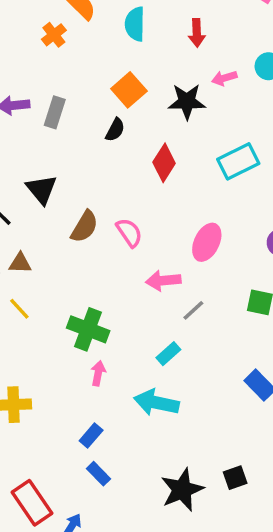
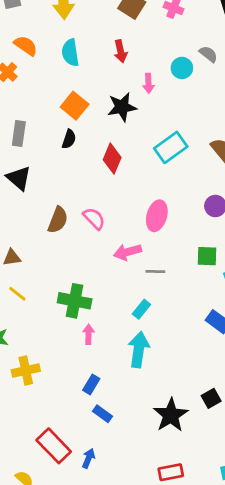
pink arrow: (224, 78) -> (148, 83), turned -66
black triangle: (42, 189) -> (19, 178), moved
gray line: (193, 310) -> (155, 272), turned 54
cyan arrow: (156, 403) -> (139, 350), turned 96

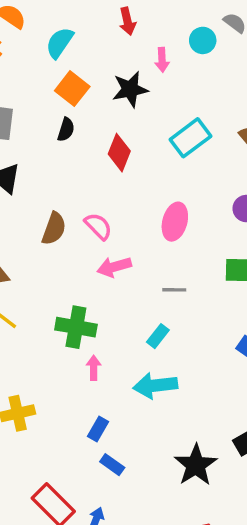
cyan semicircle: (70, 53) -> (60, 43), moved, turned 44
pink arrow: (128, 252) -> (114, 267), moved
cyan arrow: (139, 350) -> (155, 386), turned -104

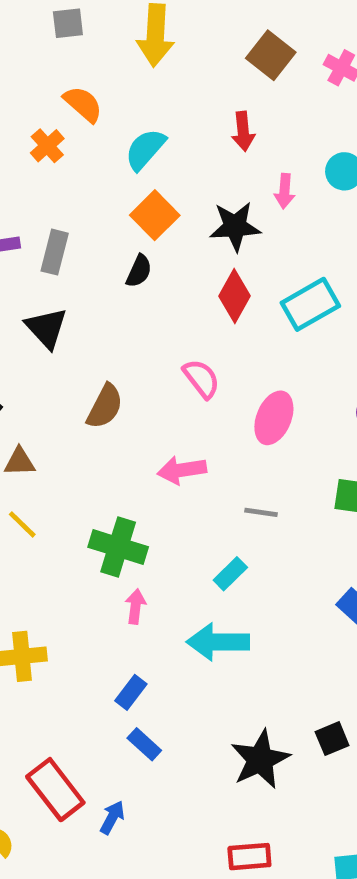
red diamond: (119, 153) -> (235, 296), moved
pink semicircle: (98, 226) -> (201, 379), moved

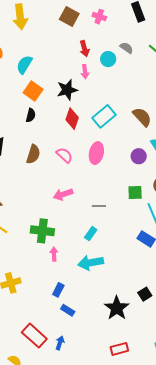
red arrow: (243, 131) -> (84, 49), moved
brown semicircle: (105, 406) -> (33, 154), moved
pink ellipse: (274, 418) -> (96, 153), moved

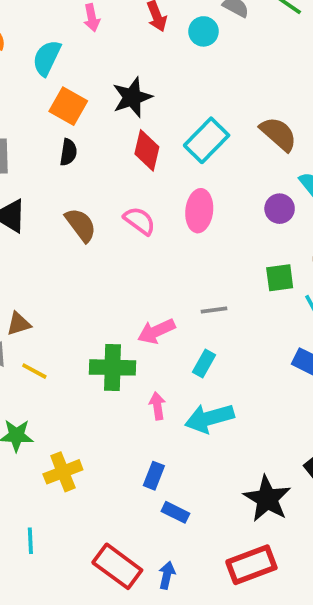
pink arrow: (85, 72) -> (92, 18), moved
brown semicircle: (33, 154) -> (81, 225), turned -48
pink arrow: (63, 194) -> (156, 331), moved
pink arrow: (54, 254) -> (157, 406), moved
red rectangle: (119, 349) -> (251, 565), moved, size x1.4

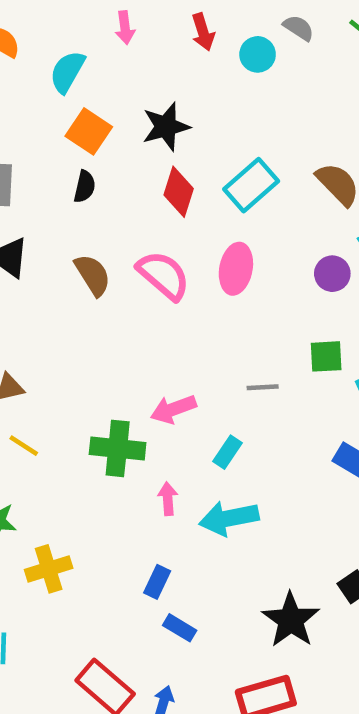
pink semicircle: (140, 221) -> (163, 275), size x1.4
gray line: (214, 310) -> (263, 387), moved

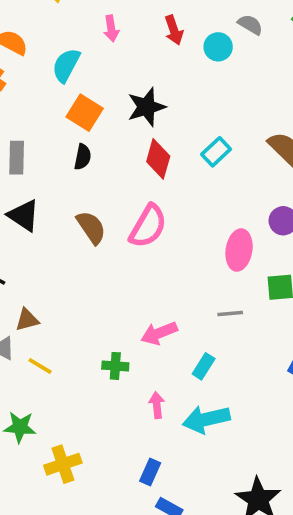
cyan rectangle: (251, 185) -> (216, 152), size x0.7
pink ellipse: (236, 269) -> (239, 250), moved
pink semicircle: (163, 275) -> (148, 226), turned 81
green cross: (118, 448) -> (115, 366), size x0.6

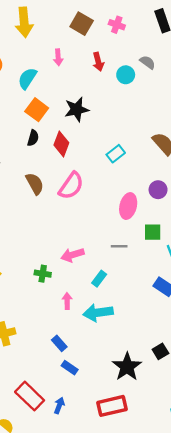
cyan rectangle: (216, 152) -> (116, 154), moved
red diamond: (158, 159) -> (61, 144), moved
blue rectangle: (150, 472) -> (59, 343), turned -70

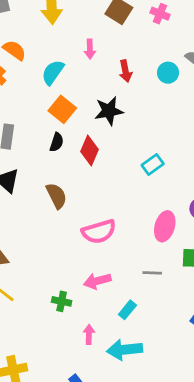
red arrow: (98, 62) -> (125, 71), moved
pink semicircle: (71, 186) -> (99, 232), moved, turned 36

